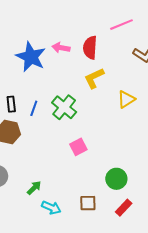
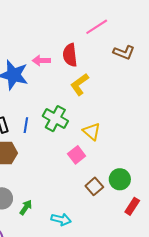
yellow triangle: (126, 99) -> (92, 131), moved, turned -36
green arrow: (34, 188) -> (26, 207), moved
brown square: (88, 203) -> (94, 186), moved, turned -30

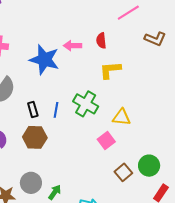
red semicircle: (70, 55) -> (101, 41), size x0.7
yellow L-shape: (80, 84) -> (110, 70), turned 30
yellow triangle: (92, 131) -> (122, 117), turned -36

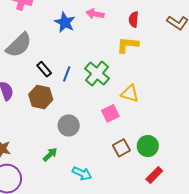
red semicircle: (101, 41) -> (134, 19), moved
blue star: (44, 60) -> (65, 22), size x0.7
black rectangle: (33, 110) -> (44, 69), turned -35
gray circle: (31, 183) -> (69, 125), moved

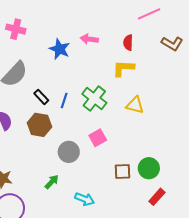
yellow triangle: (130, 94) -> (135, 105), moved
pink square: (110, 113) -> (98, 138), moved
brown square: (121, 148) -> (123, 171), turned 30

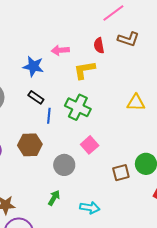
brown L-shape: (172, 44) -> (128, 39), moved
yellow L-shape: (123, 68) -> (84, 70), moved
black rectangle: (41, 97) -> (36, 97), moved
yellow triangle: (135, 105) -> (136, 103), moved

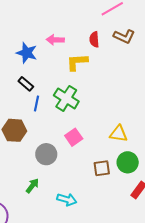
yellow triangle: (136, 103) -> (119, 134), moved

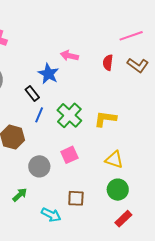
blue star: (27, 53) -> (48, 74), moved
yellow L-shape: (77, 62) -> (105, 119), moved
brown square: (102, 168) -> (76, 198), moved

